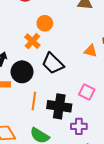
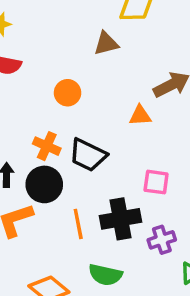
orange circle: (45, 23) -> (68, 93), moved
orange cross: (32, 41) -> (47, 146), moved

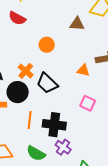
pink square: (156, 182) -> (88, 103), moved
purple cross: (162, 240) -> (63, 147), moved, turned 35

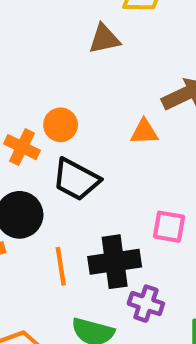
orange circle: (47, 45) -> (61, 125), moved
orange cross: (26, 71) -> (22, 147), moved
pink square: (88, 103) -> (169, 227), moved

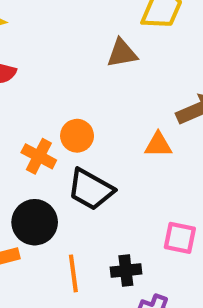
black cross: (115, 262) -> (126, 271), size x0.6

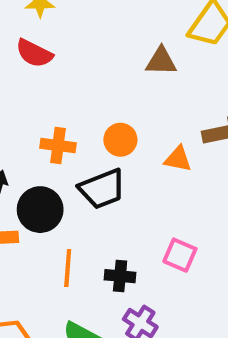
orange circle: (77, 136) -> (120, 140), moved
orange cross: (39, 156) -> (58, 145), turned -32
black trapezoid: (91, 189) -> (102, 189), turned -63

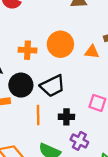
orange circle: (120, 140) -> (60, 44), size x1.5
black trapezoid: (102, 189) -> (53, 86), moved

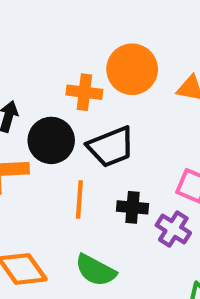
orange cross: (27, 50) -> (84, 92), moved
purple cross: (79, 141) -> (173, 229), moved

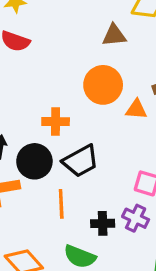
orange circle: (132, 69) -> (103, 85), moved
black cross: (132, 207) -> (103, 223), moved

